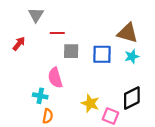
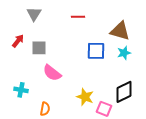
red line: (57, 33) -> (78, 17), moved
gray square: (71, 51) -> (39, 48), moved
pink semicircle: (55, 78) -> (52, 73), turned -36
cyan cross: (40, 96) -> (21, 90), moved

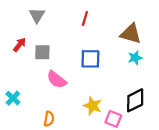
red line: (78, 17) -> (85, 18), turned -72
blue square: (96, 51) -> (90, 59), moved
cyan cross: (21, 90) -> (13, 98), moved, turned 32

